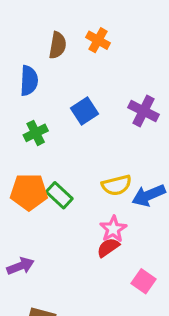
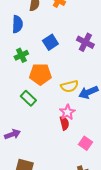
orange pentagon: (29, 192) -> (40, 74), moved
green rectangle: (59, 195) -> (28, 98), moved
red semicircle: (108, 248) -> (64, 123), turned 112

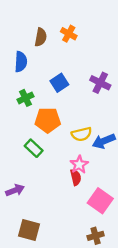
pink square: (85, 143) -> (100, 201), size x1.5

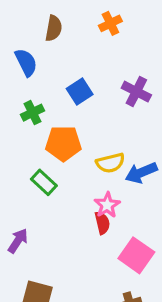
orange cross: (69, 34) -> (110, 23), moved, turned 35
blue semicircle: (21, 62) -> (26, 62), turned -30
purple arrow: (15, 190) -> (18, 241), turned -36

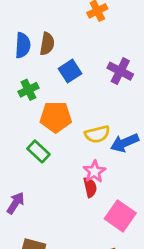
brown semicircle: (54, 28) -> (47, 44), moved
blue semicircle: (26, 62) -> (23, 45), turned 30

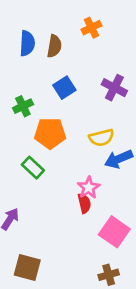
brown semicircle: (47, 44) -> (54, 46), moved
blue semicircle: (23, 45) -> (27, 43), moved
yellow semicircle: (97, 134) -> (101, 138), moved

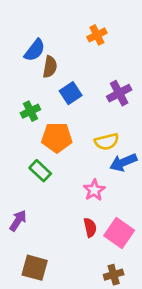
blue semicircle: (27, 43) -> (35, 50), turned 35
brown semicircle: (54, 46) -> (50, 67), moved
purple cross: (114, 88) -> (119, 93), turned 35
red semicircle: (84, 203) -> (90, 228), moved

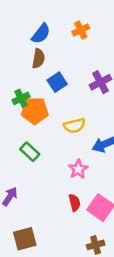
blue semicircle: (35, 50) -> (41, 34), moved
orange pentagon: (57, 137) -> (35, 111), moved
yellow semicircle: (107, 142) -> (74, 126), moved
brown square: (35, 268) -> (25, 239), turned -30

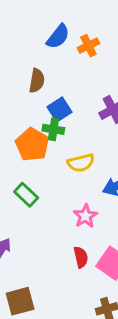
blue semicircle: (41, 34) -> (58, 37), moved
green cross: (21, 98) -> (53, 129), moved, turned 35
orange pentagon: (35, 111) -> (32, 145), turned 30

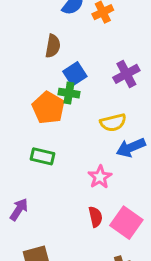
yellow semicircle: (81, 163) -> (113, 123), moved
green rectangle: (26, 195) -> (42, 156), turned -30

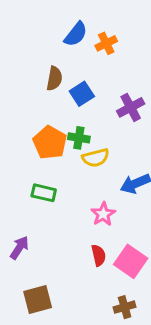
blue square: (75, 74) -> (82, 94), moved
green cross: (69, 93) -> (79, 138), moved
yellow semicircle: (113, 123) -> (96, 158), moved

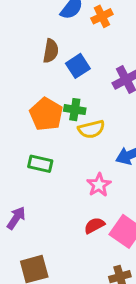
red semicircle: (99, 255) -> (94, 225), turned -105

